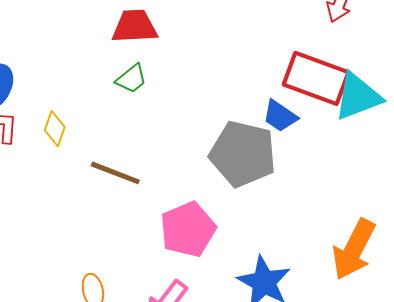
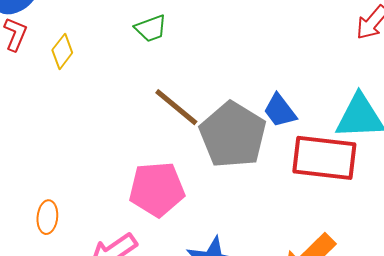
red rectangle: (316, 78) -> (324, 158), moved, turned -32
brown line: (115, 173) -> (176, 107), moved

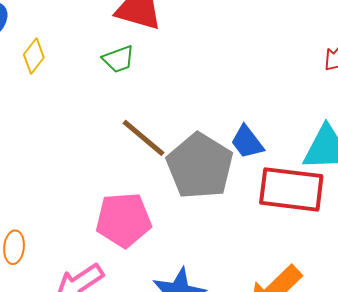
yellow diamond: (62, 51) -> (34, 56), moved

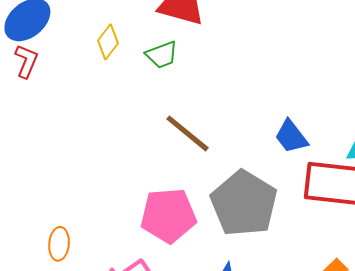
yellow diamond: (34, 56) -> (108, 42), moved
gray pentagon: (200, 166) -> (244, 203), moved

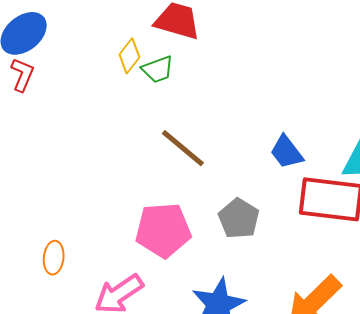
yellow diamond: (108, 42) -> (129, 56), moved
gray pentagon: (244, 203) -> (239, 219), size x0.6

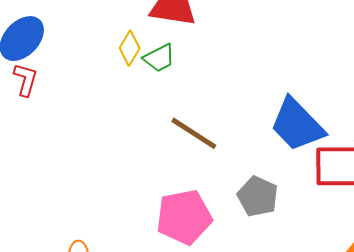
blue trapezoid: (287, 152) -> (297, 125), size x1.6

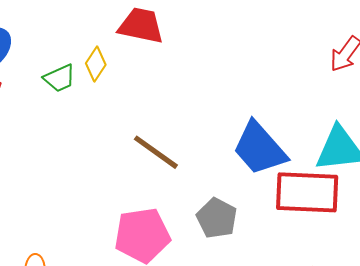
green trapezoid: (159, 58) -> (60, 78), moved

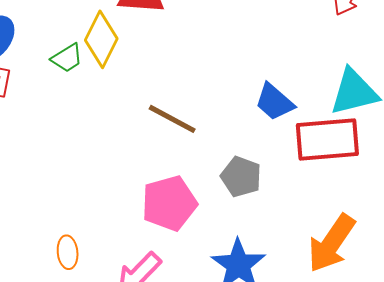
yellow diamond: (96, 64) -> (101, 39), size x1.6
blue trapezoid: (260, 148) -> (274, 102), size x0.7

